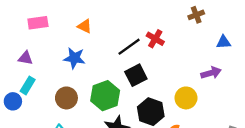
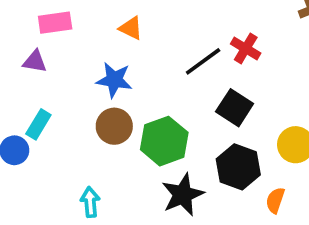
purple triangle: (25, 58) -> (35, 61), moved
black square: (136, 75) -> (235, 108), moved, turned -30
brown circle: (66, 98) -> (114, 126), moved

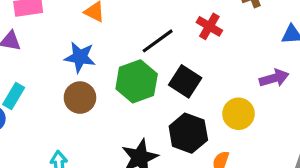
red cross: (246, 48) -> (209, 26), moved
green hexagon: (164, 141) -> (137, 81), moved

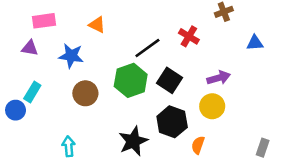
blue star: (80, 57) -> (71, 56), moved
purple arrow: (274, 78) -> (219, 78), moved

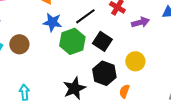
blue star: (71, 56) -> (52, 22), moved
purple arrow: (219, 78) -> (140, 22), moved
brown circle: (85, 93) -> (19, 44), moved

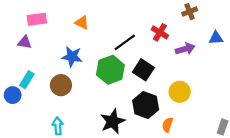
blue star: (52, 22) -> (72, 57), moved
brown circle: (19, 44) -> (61, 85), moved

